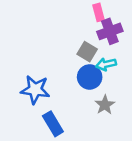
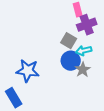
gray star: (105, 105) -> (83, 70), moved
blue rectangle: (53, 124) -> (14, 98), moved

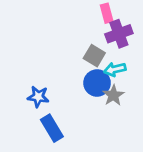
blue star: (28, 71) -> (38, 97), size x0.7
blue rectangle: (14, 98) -> (52, 128), moved

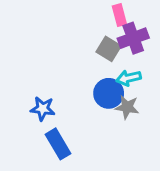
gray square: (94, 56) -> (109, 49), moved
gray star: (113, 95) -> (127, 107), turned -30

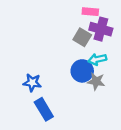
pink rectangle: (119, 15) -> (90, 12), turned -70
purple cross: (133, 38) -> (101, 29), turned 35

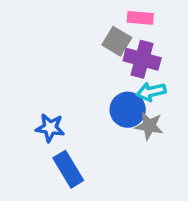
purple cross: (101, 29) -> (142, 59), moved
gray square: (82, 37) -> (117, 41), moved

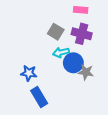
gray square: (117, 41) -> (56, 32), moved
cyan arrow: (151, 92) -> (61, 52), moved

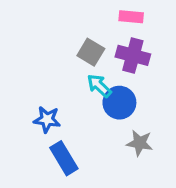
cyan arrow: (61, 52) -> (99, 86), turned 56
gray star: (86, 72) -> (140, 143), moved

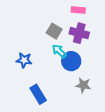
blue star: (47, 119) -> (24, 60), moved

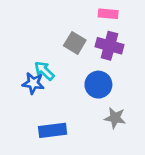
cyan arrow: (59, 51) -> (44, 71), moved
blue rectangle: (38, 94) -> (53, 130), turned -66

